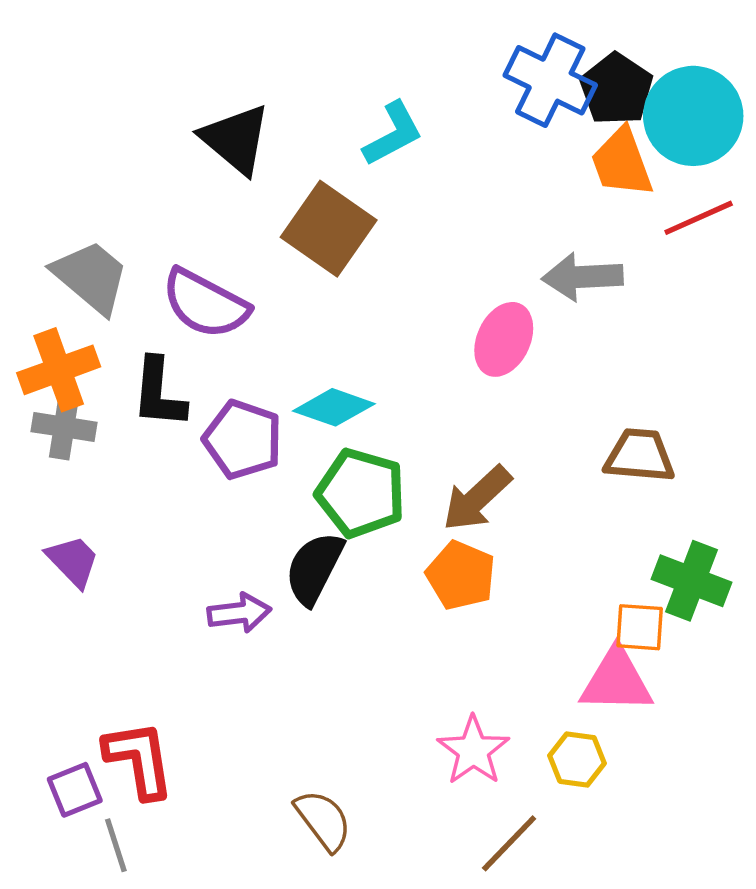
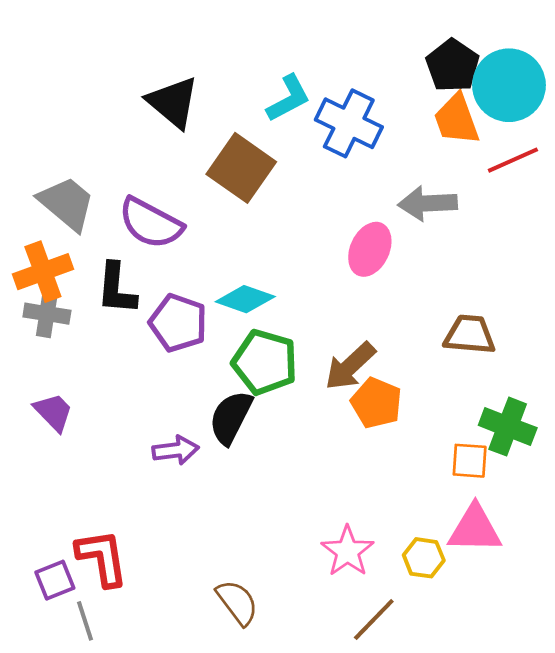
blue cross: (550, 80) -> (349, 123), moved
orange pentagon: (461, 575) -> (376, 403), moved
pink triangle: (616, 681) -> (475, 529), moved

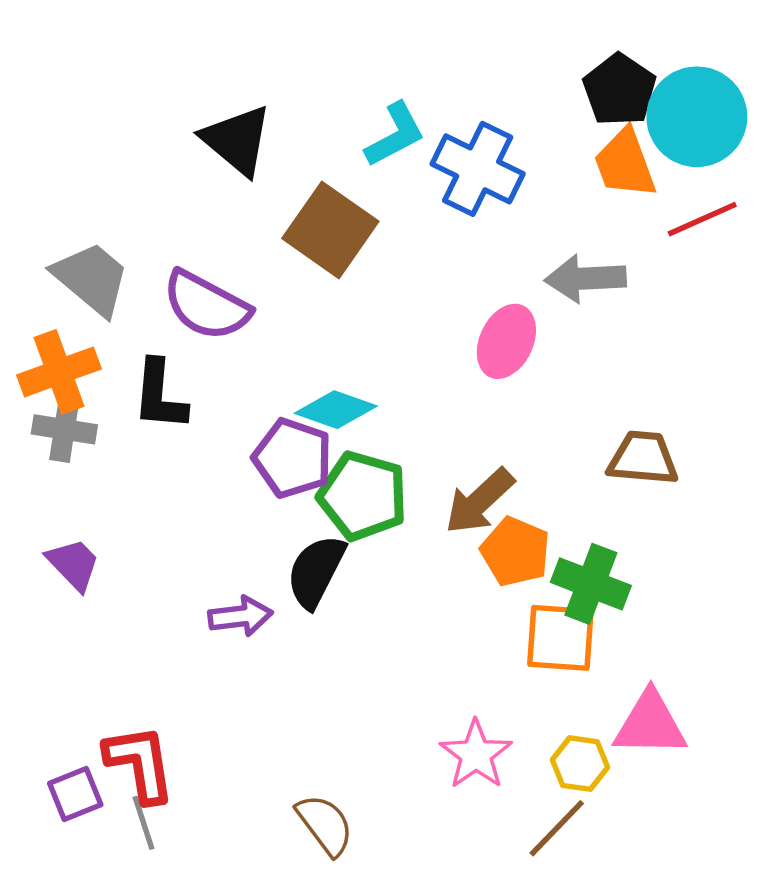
purple pentagon: (178, 323) -> (293, 458), moved
green cross: (508, 427) -> (591, 584), moved
orange square: (470, 461) -> (560, 638), moved, size x1.4
brown line: (374, 619) -> (557, 828), moved
gray line: (85, 621) -> (143, 823), moved

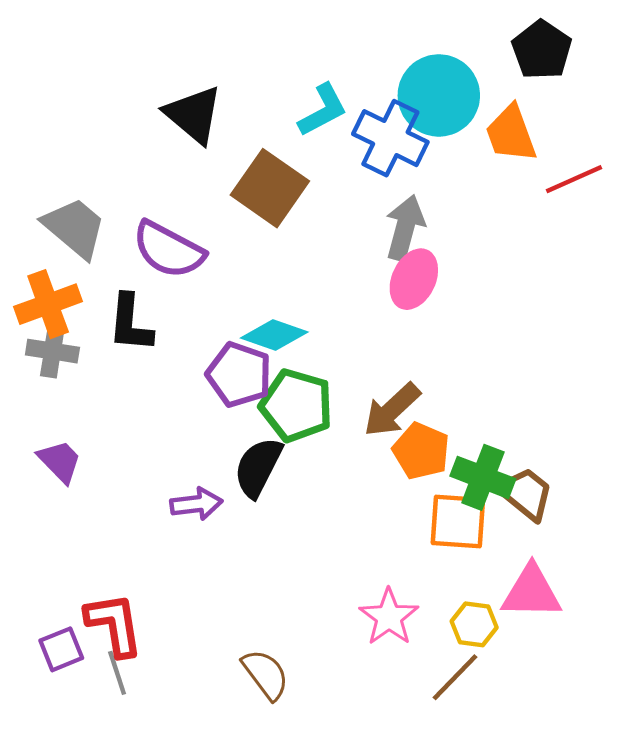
black pentagon: (620, 90) -> (542, 50), moved
cyan circle: (697, 117) -> (439, 95), moved
gray arrow: (585, 278) -> (405, 228), moved, turned 108
brown trapezoid: (643, 458) -> (526, 494), moved, turned 34

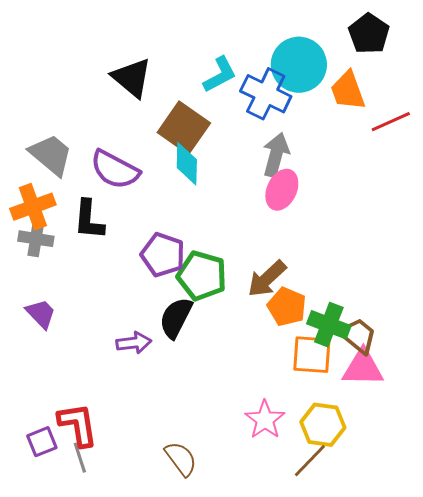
cyan diamond: (274, 335) -> (187, 164), moved, turned 72
pink triangle: (531, 592) -> (363, 368), moved
yellow hexagon: (474, 624) -> (323, 425), size x1.4

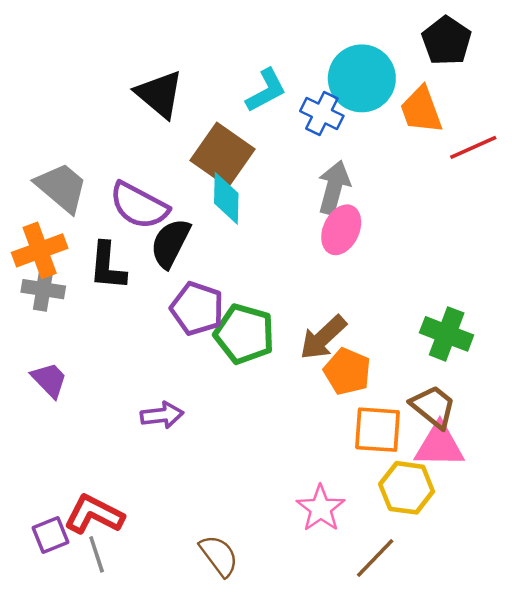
blue cross: (266, 94) -> (322, 114), size x0.7
black semicircle: (176, 318) -> (170, 243), moved
green cross: (329, 325) -> (447, 334), moved
red L-shape: (78, 425) -> (94, 514), turned -54
yellow hexagon: (323, 425) -> (407, 488), moved

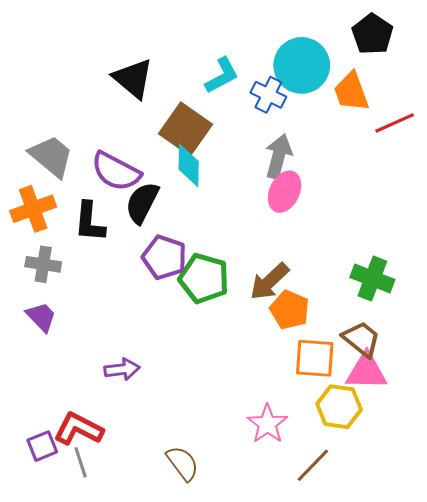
gray cross: (43, 289) -> (43, 264), moved
purple arrow: (162, 415) -> (122, 369), moved

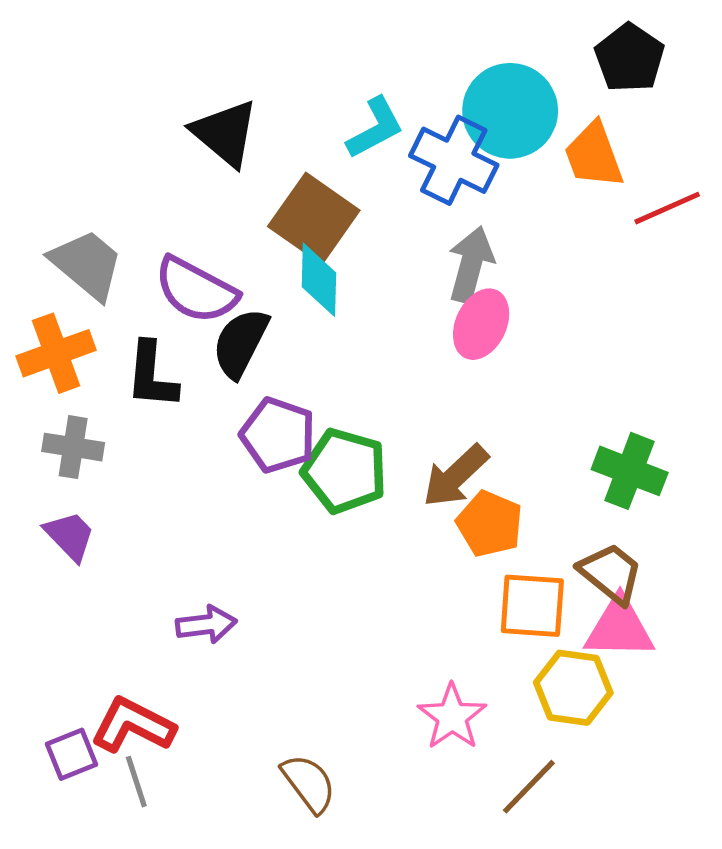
blue cross: (268, 95) -> (454, 160), size x1.4

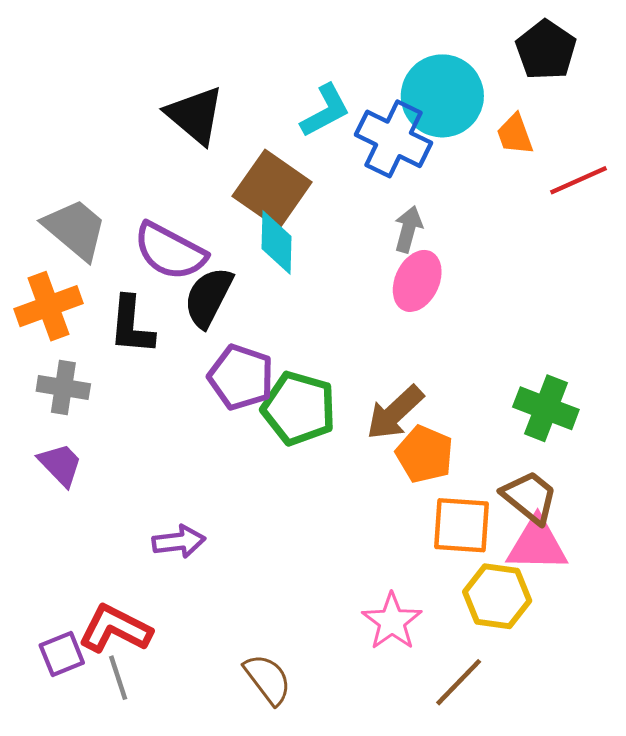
orange trapezoid: (594, 155) -> (515, 134), size x0.7
gray arrow: (471, 264) -> (408, 229), size x0.7

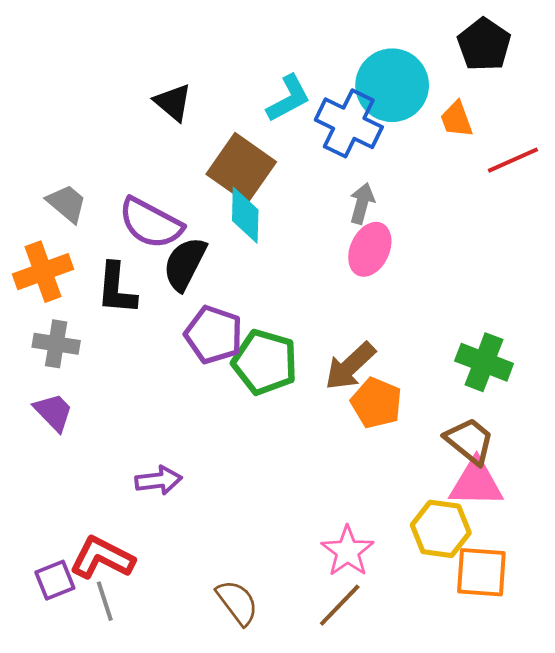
black triangle: (195, 115) -> (173, 102), size x0.7
gray trapezoid: (75, 229) -> (67, 203), size x0.7
orange square: (462, 525) -> (481, 572), moved
brown line: (459, 682) -> (340, 605), moved

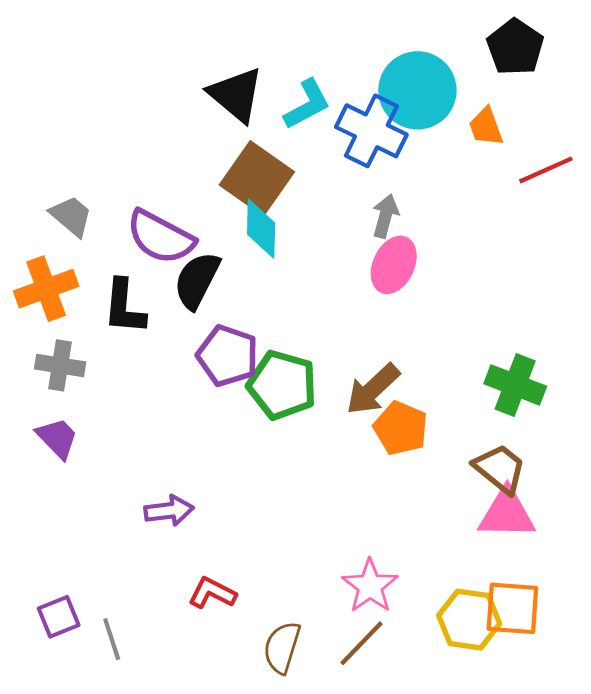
black triangle: (173, 102) -> (236, 95), moved, size x1.4
yellow hexagon: (441, 529) -> (469, 620), moved
red L-shape: (102, 558) -> (212, 593), moved, size x0.7
brown semicircle: (237, 602) -> (282, 647), moved, turned -126

